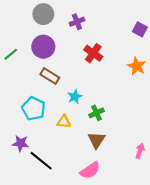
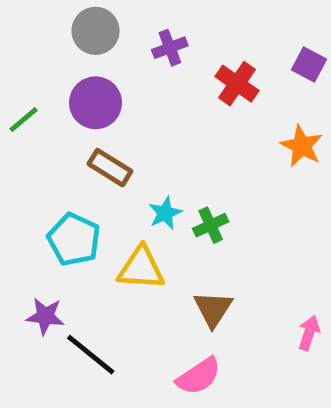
red cross: (93, 53) -> (237, 84), moved
green cross: (97, 113) -> (211, 225), moved
yellow triangle: (64, 122) -> (141, 268), size x1.5

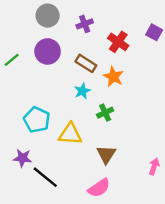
orange star: (302, 146) -> (113, 77), moved
brown rectangle: (110, 168) -> (86, 63), moved
cyan star: (165, 213) -> (82, 91), moved

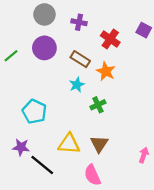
purple cross: (85, 24) -> (79, 22), turned 32
yellow triangle: (70, 134) -> (69, 144), moved
pink semicircle: (99, 188) -> (92, 175), turned 100

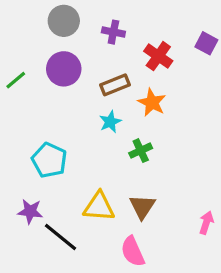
brown rectangle: (80, 59) -> (115, 85), turned -54

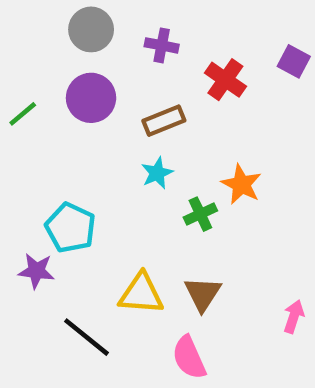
orange star: (152, 103) -> (241, 184), moved
purple star: (30, 211) -> (36, 271), moved

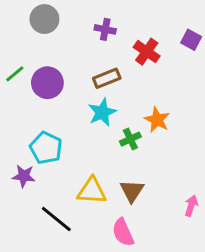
gray circle: (91, 29) -> (44, 19), moved
purple circle: (91, 98) -> (47, 83), moved
cyan star: (157, 173) -> (102, 112), size x1.4

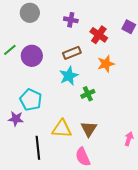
orange star: (157, 120) -> (106, 64), moved, turned 30
black line: (56, 219) -> (38, 148), turned 45

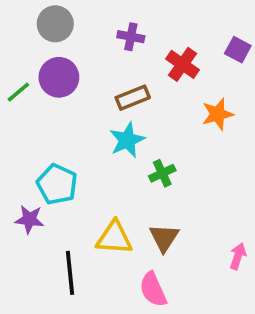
purple circle: (32, 56) -> (59, 77), moved
orange star: (106, 64) -> (218, 114), moved

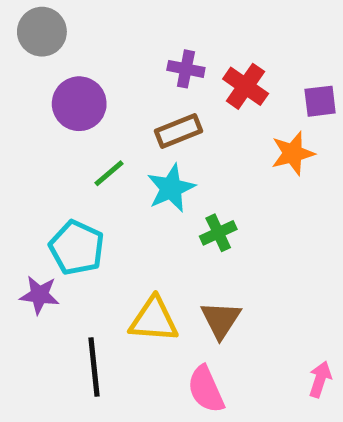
gray circle: (55, 24) -> (42, 32), moved
purple cross: (131, 37) -> (186, 69), moved
purple square: (238, 50) -> (320, 101), moved, turned -35
green line: (18, 92) -> (109, 173), moved
pink arrow: (238, 256) -> (320, 379), moved

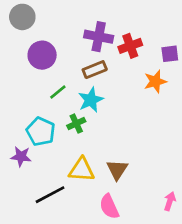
purple cross: (186, 69) -> (99, 37), size x1.5
red cross: (246, 86) -> (130, 46), turned 35
green cross: (218, 233) -> (76, 124), moved
black line: (94, 367) -> (50, 195), turned 68

